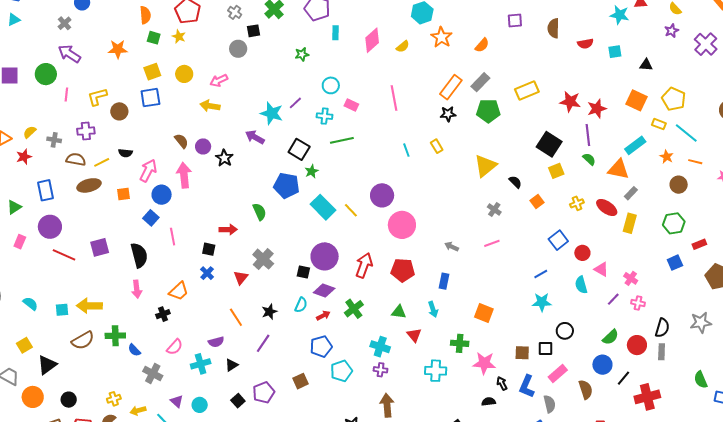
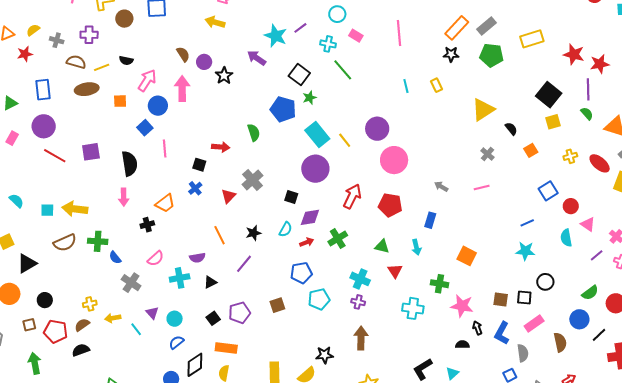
green line: (342, 140) -> (343, 70), turned 55
purple circle: (325, 256) -> (315, 169), moved
purple diamond: (324, 291) -> (310, 217), turned -35

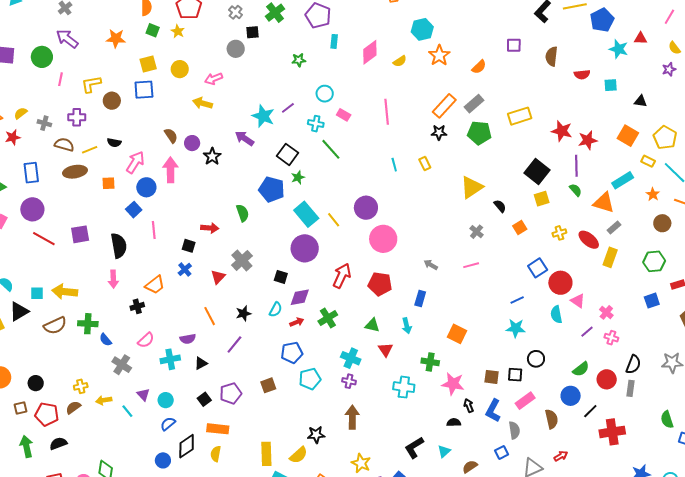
red circle: (571, 206) -> (560, 283), size x1.5
black triangle: (27, 263) -> (19, 312), moved
black semicircle: (81, 350) -> (58, 444), moved

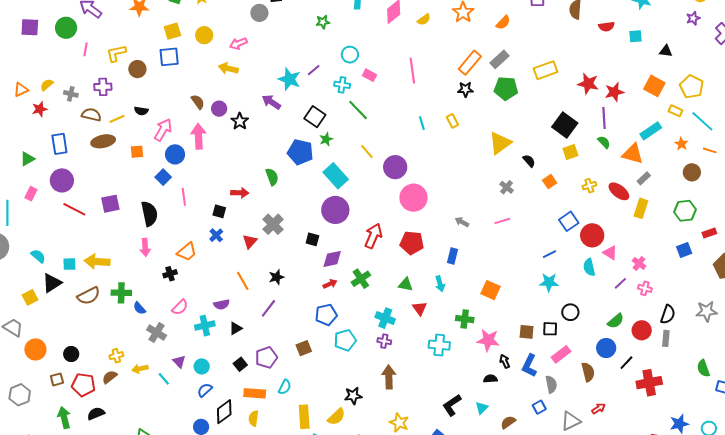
yellow line: (334, 220) -> (367, 151), moved
cyan semicircle: (276, 310) -> (285, 387), moved

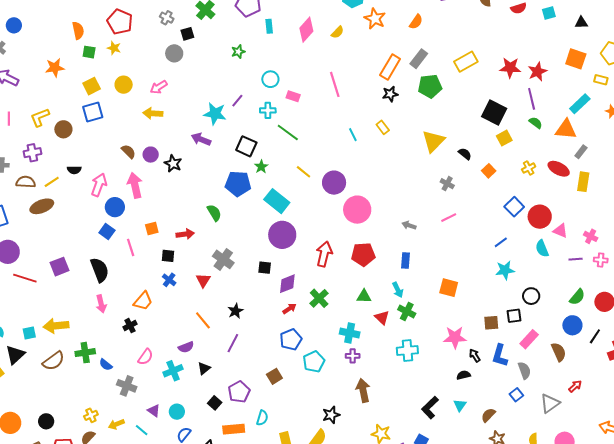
orange square: (137, 152) -> (152, 229), moved
purple line: (620, 283) -> (576, 259), turned 48
green cross: (465, 319) -> (407, 311), moved, turned 30

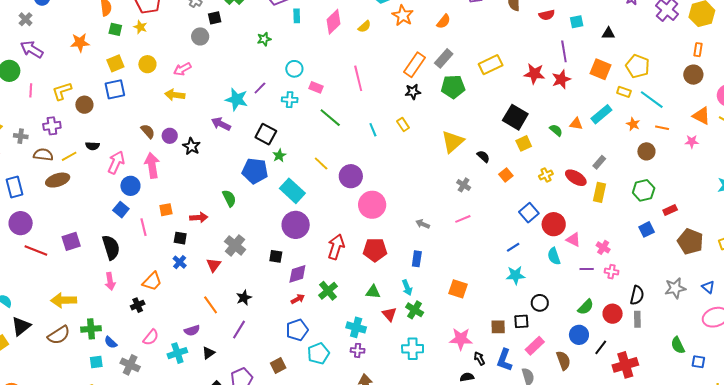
purple line: (532, 99) -> (564, 51), moved
orange triangle: (566, 129) -> (576, 124), moved, size x0.6
green line: (288, 133) -> (330, 118), moved
cyan square: (29, 333) -> (96, 362), moved

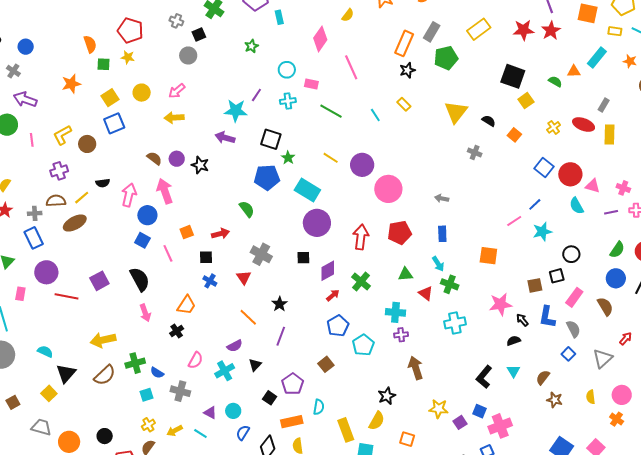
pink diamond: (334, 22) -> (320, 39), moved
gray cross: (21, 136) -> (35, 213), moved
pink line: (463, 219) -> (514, 221), moved

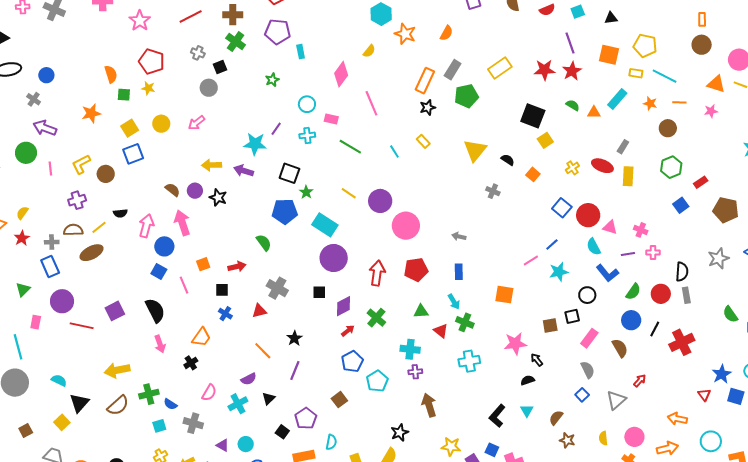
green semicircle: (555, 82) -> (573, 105), moved
yellow arrow: (174, 118) -> (212, 165), moved
red triangle: (244, 277) -> (259, 311), turned 49
blue L-shape: (547, 317) -> (607, 273), moved, turned -50

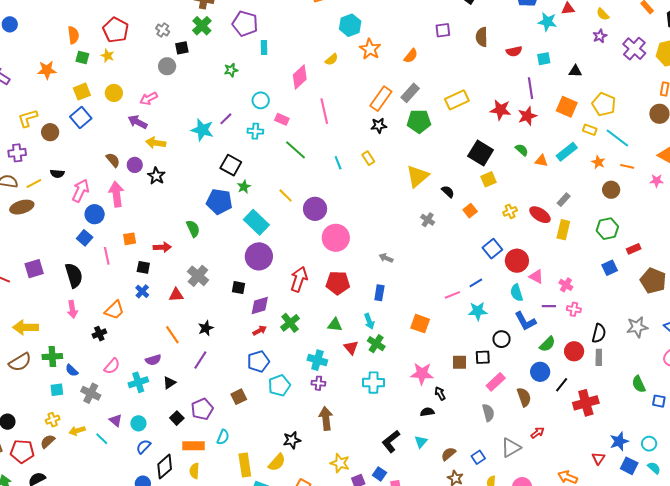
blue square: (133, 154) -> (81, 118), turned -30
purple arrow: (244, 171) -> (138, 122), moved
blue square: (582, 395) -> (478, 457), moved

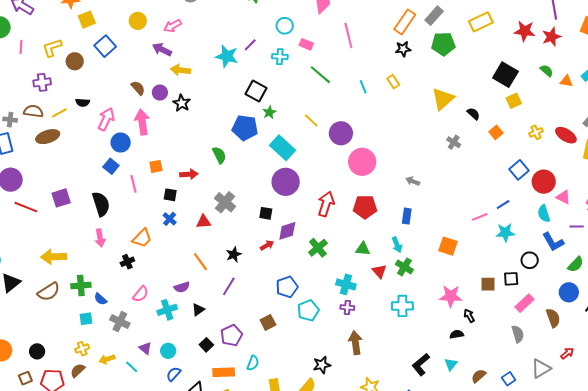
yellow square: (82, 92) -> (87, 20), moved
red arrow: (260, 331) -> (267, 245), moved

